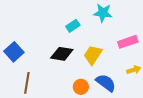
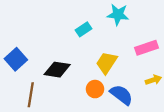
black diamond: (62, 54) -> (57, 70), moved
orange circle: (81, 87) -> (95, 89), moved

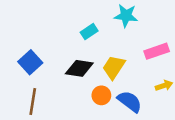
blue square: (16, 59) -> (30, 62), moved
black diamond: (57, 70) -> (79, 68), moved

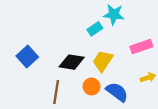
cyan rectangle: (89, 32) -> (95, 29), moved
brown line: (33, 101) -> (56, 92), moved

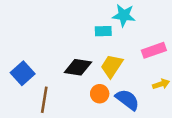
cyan rectangle: (95, 29) -> (103, 31), turned 32
blue square: (27, 57) -> (23, 73), moved
brown line: (56, 92) -> (44, 100), moved

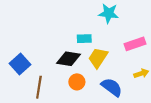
cyan rectangle: (103, 31) -> (84, 39), moved
orange circle: (100, 94) -> (77, 82), moved

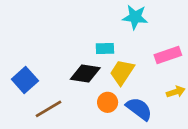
orange circle: (77, 82) -> (108, 102), moved
brown line: (39, 87) -> (49, 109), turned 50

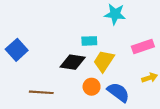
blue square: (25, 80) -> (17, 50), moved
brown line: (49, 109) -> (41, 92), turned 35

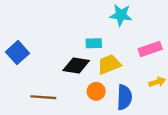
yellow trapezoid: (104, 61) -> (109, 64), turned 35
blue semicircle: (118, 92) -> (124, 97), turned 55

